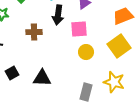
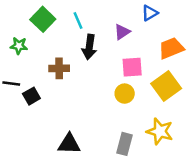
pink square: (79, 29) -> (132, 67), moved
black square: (12, 73) -> (31, 96), moved
black triangle: (42, 78) -> (69, 144), moved

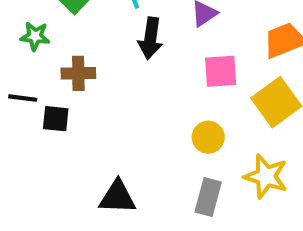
brown cross: (59, 68) -> (78, 73), moved
yellow circle: (125, 94) -> (208, 137), moved
black square: (31, 96) -> (56, 119), turned 36

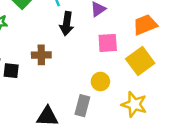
brown cross: (78, 73) -> (41, 55), moved
gray rectangle: (208, 197) -> (82, 106), moved

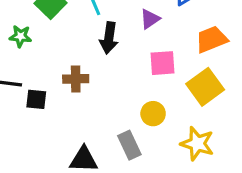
gray rectangle: (82, 106) -> (129, 145), turned -40

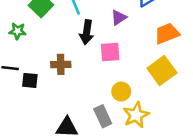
pink square: (163, 63) -> (110, 52), moved
yellow star: (197, 144) -> (136, 115), moved, turned 30

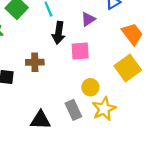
orange trapezoid: (167, 34) -> (132, 34), turned 75

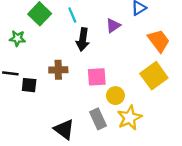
pink square: (80, 51) -> (97, 77), moved
black triangle: (40, 120) -> (64, 129), turned 35

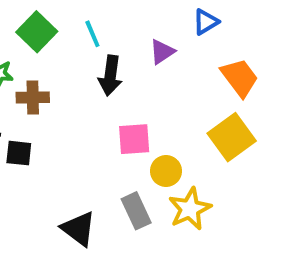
brown cross: (58, 70) -> (33, 97), moved

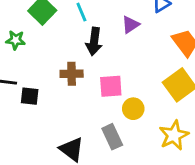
brown cross: (33, 97) -> (72, 74), moved
yellow star: (190, 209) -> (174, 135), moved

